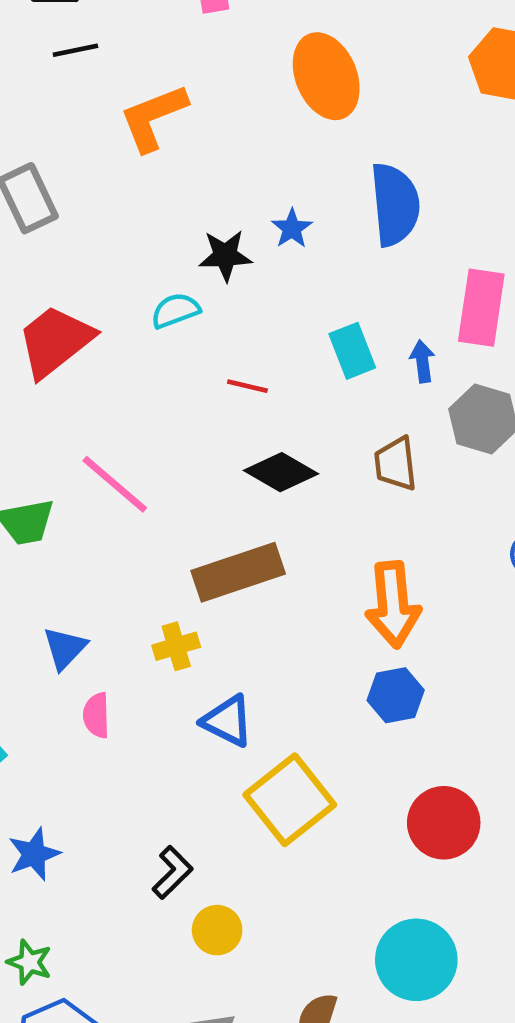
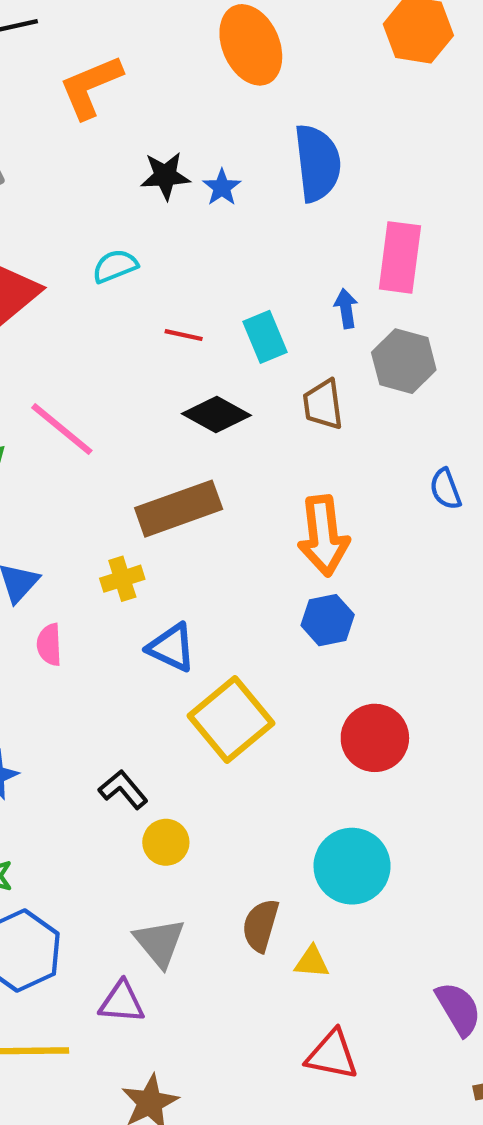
black star: (225, 255) -> (165, 176), moved
cyan rectangle: (352, 351) -> (265, 337), moved
black L-shape: (172, 872) -> (123, 790), turned -84

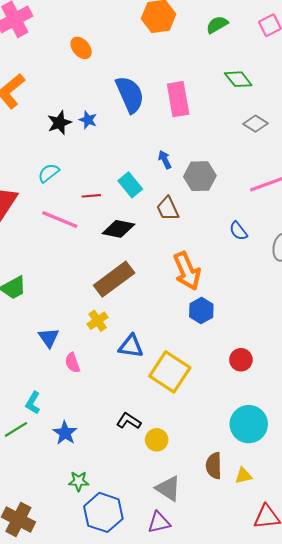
orange ellipse: (251, 45) -> (81, 48), size x0.6
pink rectangle: (400, 257) -> (178, 99), moved
pink line: (62, 429) -> (60, 220), moved
red circle: (375, 738) -> (241, 360), size x0.7

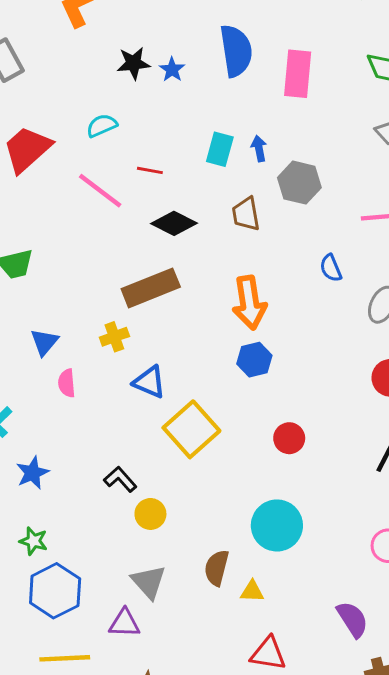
cyan rectangle: (130, 185) -> (220, 149), moved, turned 40

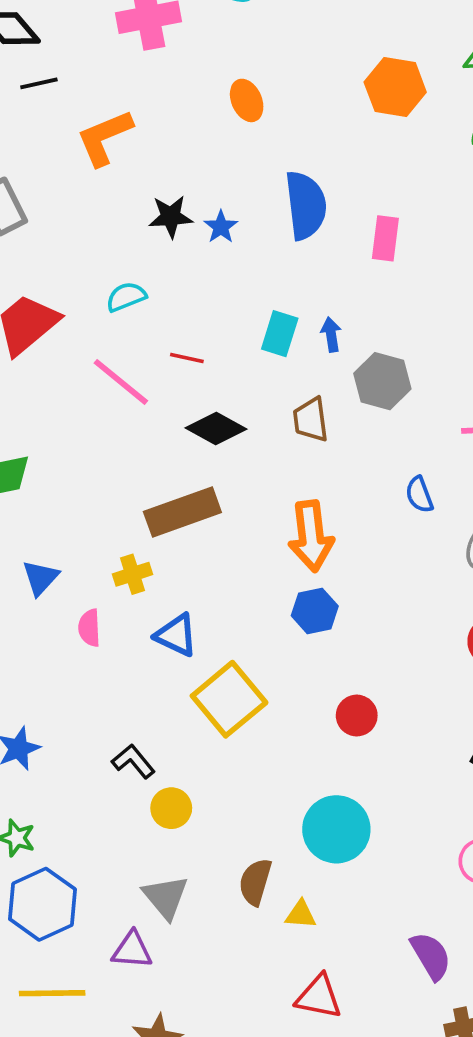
pink rectangle: (298, 74) -> (385, 238), size x0.7
pink semicircle: (67, 383) -> (89, 628), moved

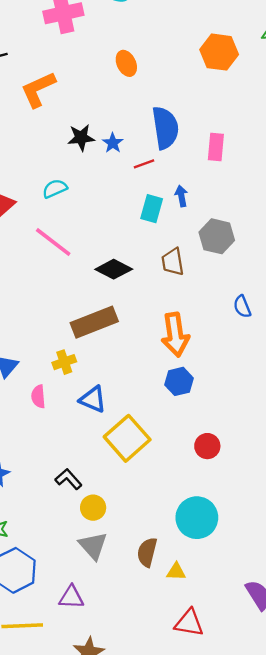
blue arrow: (331, 334) -> (181, 196), moved
red line: (187, 358) -> (144, 164), moved, turned -30
gray triangle: (166, 897) -> (93, 546), moved

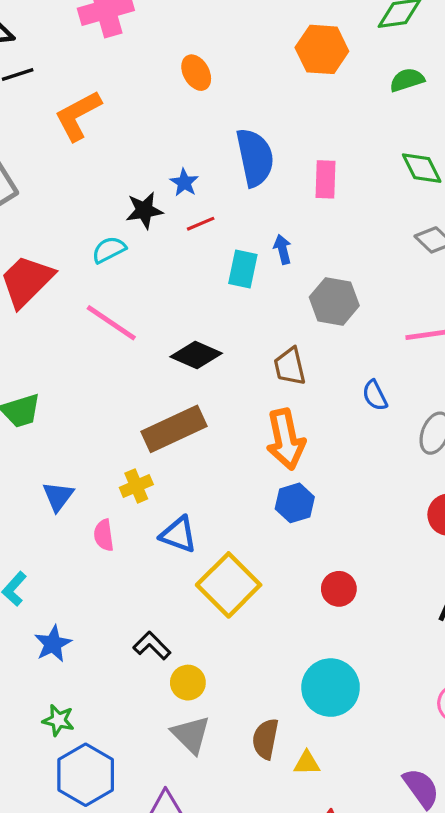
black star: (81, 138) -> (144, 210), moved
red line: (144, 164) -> (201, 224), moved
brown trapezoid: (173, 262) -> (290, 366), moved

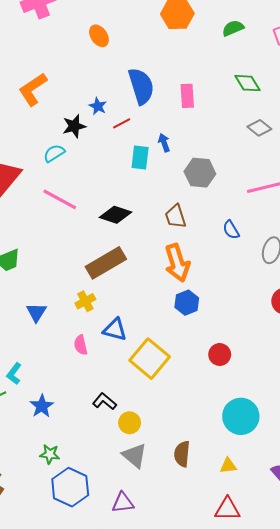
orange L-shape: (78, 116) -> (33, 89), moved
red line: (201, 224) -> (122, 123), moved
pink semicircle: (104, 535) -> (81, 345), moved
cyan circle: (331, 688) -> (241, 416), moved
yellow triangle: (307, 763) -> (228, 466), moved

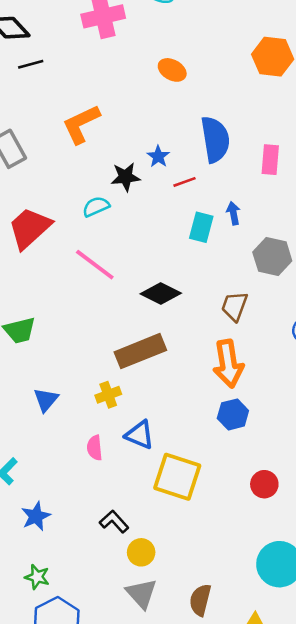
orange ellipse: (99, 36) -> (172, 70), turned -35
brown trapezoid: (176, 216) -> (234, 306), turned 30
yellow square: (150, 359) -> (177, 477), turned -30

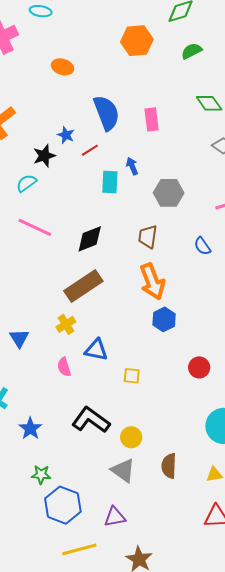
black diamond: (161, 293) -> (90, 239), turned -36
yellow square: (177, 477) -> (132, 376), size x0.5
black L-shape: (114, 522) -> (91, 420), size x1.6
yellow circle: (141, 552) -> (131, 437), moved

